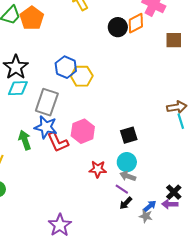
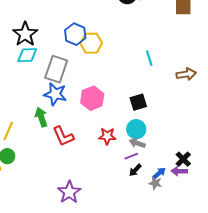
cyan line: (181, 121) -> (149, 58), moved
green arrow: (25, 140) -> (41, 117), moved
red L-shape: (58, 142) -> (63, 136), moved
purple line: (122, 189) -> (131, 156), turned -56

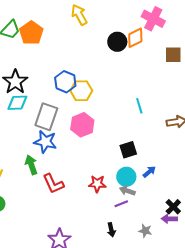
pink hexagon: (92, 98) -> (82, 125), moved
black arrow: (135, 170) -> (111, 230), moved, turned -56
blue arrow: (159, 173) -> (149, 172), moved

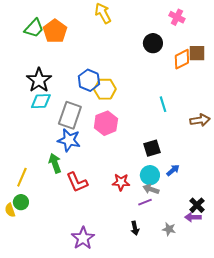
pink cross: (153, 19) -> (177, 17), size x0.7
orange diamond: (135, 38) -> (182, 59), moved
black circle: (117, 42) -> (153, 43), moved

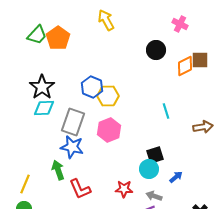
cyan circle: (150, 175) -> (149, 169), moved

